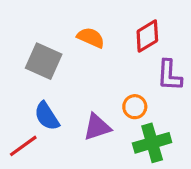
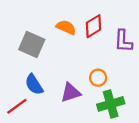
red diamond: (147, 36) -> (94, 26), moved
purple L-shape: (169, 75) -> (123, 41), moved

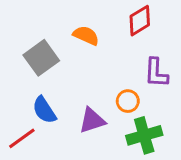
red diamond: (94, 26) -> (140, 21), moved
purple L-shape: (123, 41) -> (156, 73), moved
gray square: (32, 44) -> (41, 58), turned 30

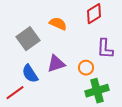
purple triangle: (92, 120) -> (56, 64), moved

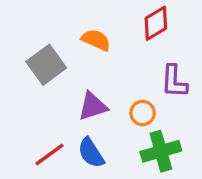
blue semicircle: (30, 74) -> (91, 153), moved
red line: (15, 93) -> (49, 155), moved

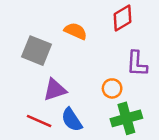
gray square: (46, 65) -> (36, 51), turned -32
purple triangle: (93, 106) -> (55, 90), moved
red line: (49, 155) -> (39, 121), turned 60

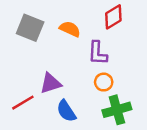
gray square: (36, 51) -> (30, 28), moved
purple L-shape: (137, 64) -> (98, 53), moved
red line: (39, 121) -> (23, 103), moved, turned -55

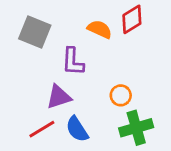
orange semicircle: (70, 29) -> (100, 29), moved
purple L-shape: (98, 53) -> (73, 62), moved
red line: (23, 103) -> (42, 129), moved

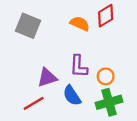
purple L-shape: (73, 62) -> (79, 66), moved
orange circle: (121, 95) -> (106, 76), moved
blue semicircle: (77, 129) -> (72, 96), moved

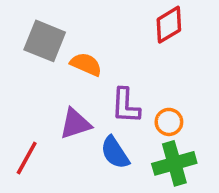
orange semicircle: (80, 24) -> (86, 64), moved
red line: (34, 103) -> (27, 158), moved, turned -30

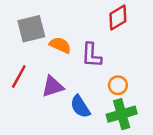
gray square: (45, 41) -> (31, 29), turned -36
purple L-shape: (126, 106) -> (92, 55), moved
red line: (27, 158) -> (19, 76), moved

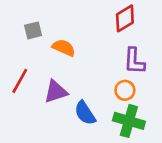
gray square: (31, 29) -> (33, 30), size x0.6
purple L-shape: (92, 55) -> (134, 61), moved
green cross: (122, 114) -> (129, 121), turned 32

